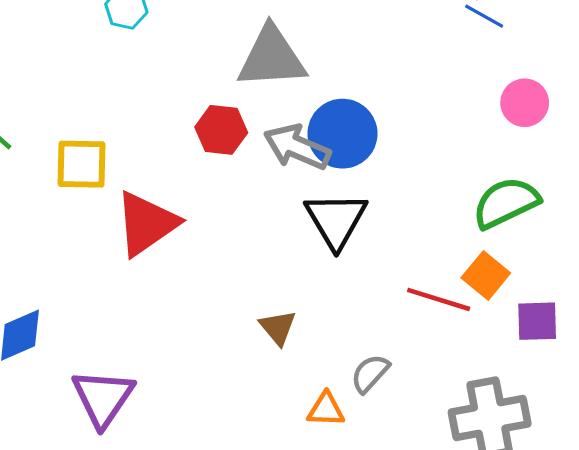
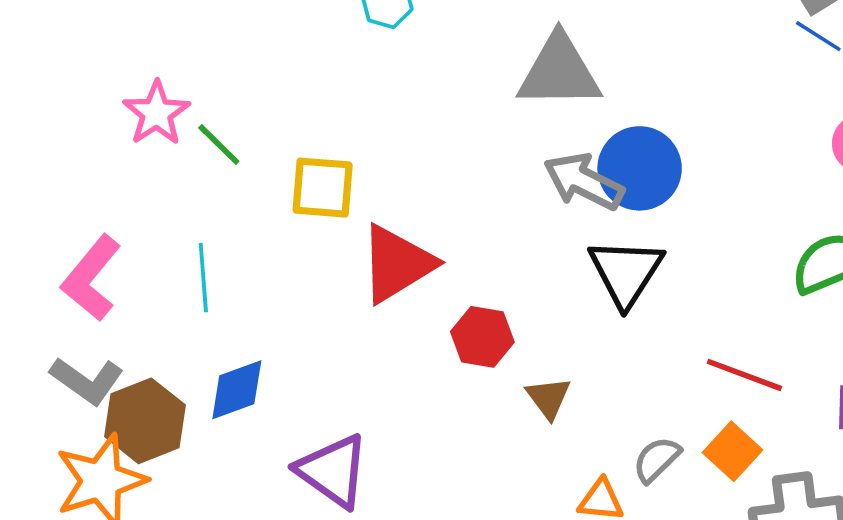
red hexagon: (221, 130) -> (482, 337), moved
orange square: (486, 275) -> (732, 451), moved
purple triangle: (103, 398) -> (333, 471), turned -32

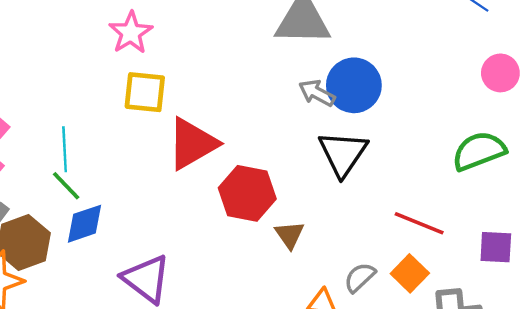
pink star: (156, 113) -> (131, 33), moved
green line: (219, 145) -> (66, 186), moved
gray arrow: (584, 182) -> (317, 93), size x0.7
red hexagon: (482, 337) -> (247, 193), size x1.4

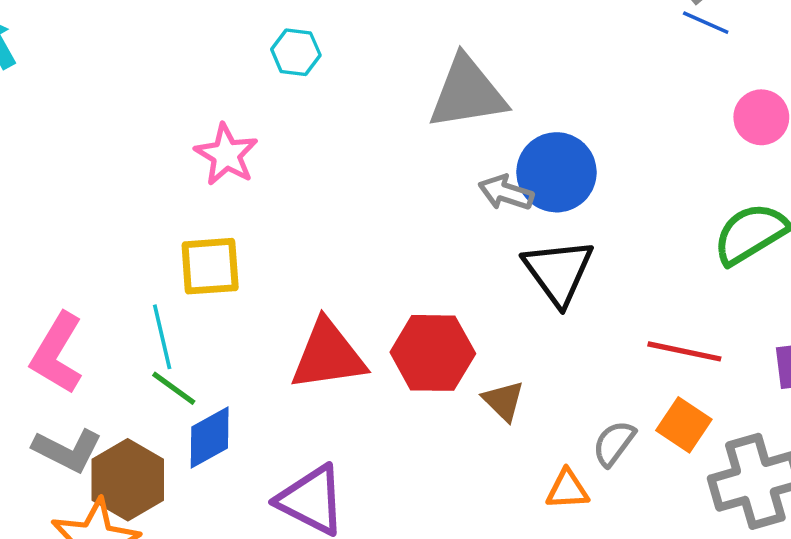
yellow square: (145, 92) -> (210, 266), moved
red triangle: (192, 144) -> (328, 355), moved, turned 32

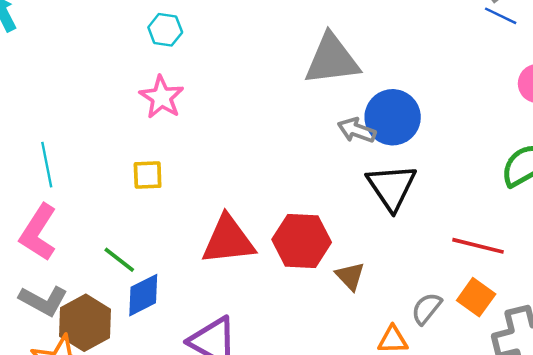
cyan hexagon: (296, 52) -> (165, 30), moved
yellow square: (210, 266) -> (148, 175), size x0.7
cyan line: (162, 337) -> (47, 165), moved

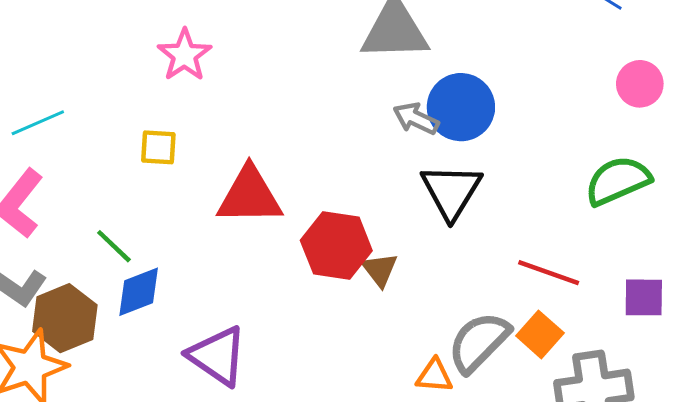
cyan line: (47, 165) -> (38, 123), turned 72
red triangle: (228, 240) -> (250, 196), moved
brown triangle: (350, 276) -> (380, 270), moved
gray semicircle: (427, 309) -> (479, 342), size x1.6

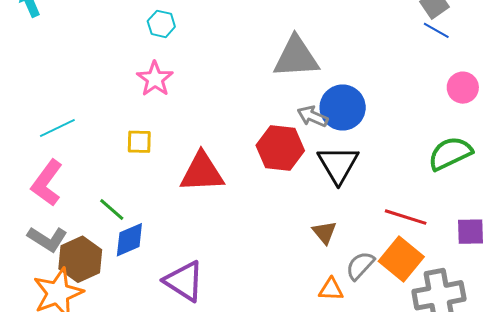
red hexagon: (336, 245) -> (280, 148), moved
brown triangle: (380, 270) -> (324, 232), moved
orange square: (540, 334) -> (401, 259), size x1.4
gray semicircle: (479, 342) -> (360, 266), size x0.7

